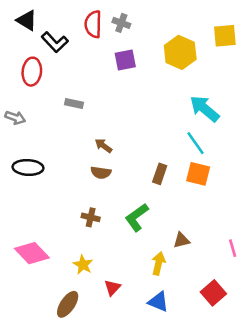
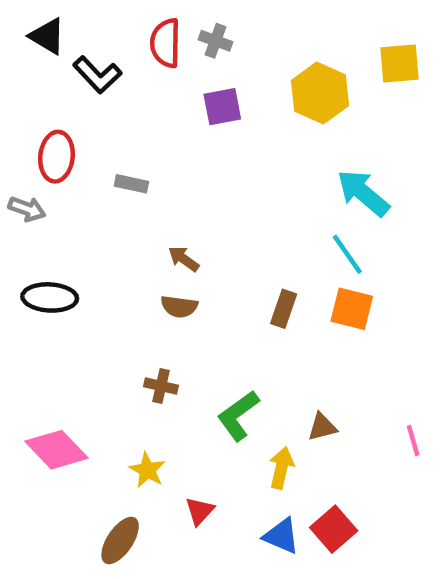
red ellipse: (32, 72) -> (56, 157), moved
green L-shape: (137, 217) -> (238, 416), moved
red square: (213, 293) -> (334, 529), moved

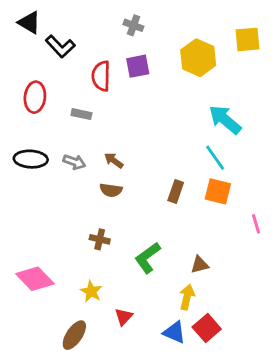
red semicircle: (166, 43) -> (101, 76), moved
gray arrow: (27, 209) -> (74, 162), moved
black ellipse: (50, 297) -> (31, 159), moved
pink line: (413, 441) -> (256, 224), moved
yellow arrow: (281, 468) -> (187, 297), moved

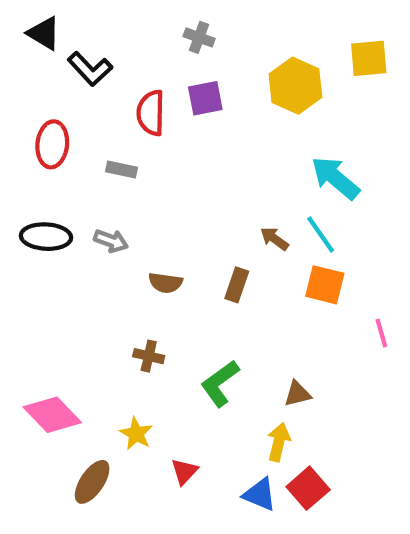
brown arrow: (114, 160) -> (274, 239), moved
brown rectangle: (176, 191) -> (237, 285), moved
brown ellipse: (74, 335) -> (92, 482), moved

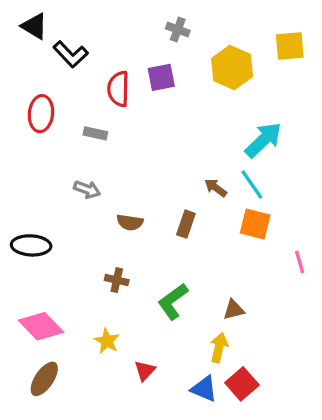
gray cross: (199, 37) -> (178, 30), moved
cyan arrow: (335, 178) -> (263, 140), turned 96
black ellipse: (46, 237) -> (31, 245), moved
brown ellipse: (92, 482) -> (44, 379), moved

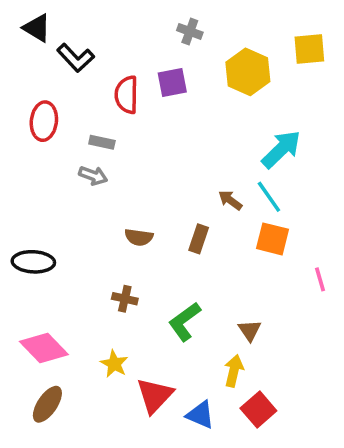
gray arrow: (87, 189) -> (93, 176), moved
brown triangle: (234, 310) -> (250, 330), turned -50
red triangle: (145, 371) -> (155, 395), size x1.6
blue triangle: (204, 389) -> (200, 415), moved

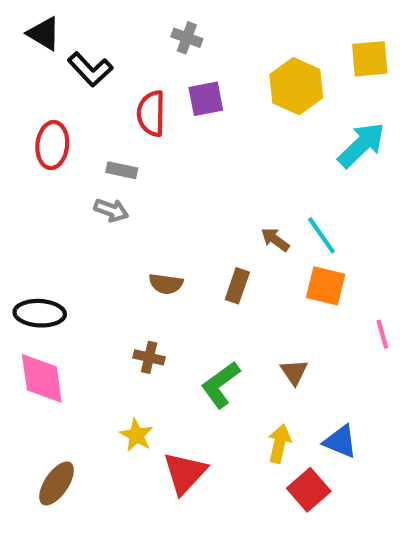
gray cross: (190, 31) -> (187, 38), moved
cyan arrow: (281, 149) -> (361, 145), moved
brown triangle: (250, 330) -> (294, 372), moved
pink diamond: (44, 348) -> (42, 378), moved, turned 36
blue triangle: (200, 415) -> (340, 441), moved

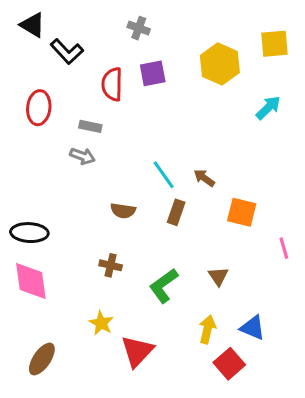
cyan arrow: (361, 145) -> (268, 108), size x0.7
cyan line: (321, 235) -> (164, 175), moved

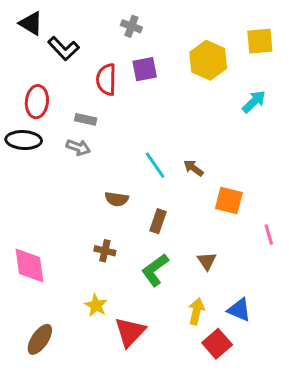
brown rectangle: (176, 212) -> (158, 221), moved
black ellipse: (29, 233) -> (24, 140), moved

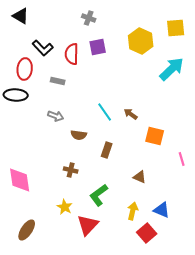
black L-shape: (63, 48) -> (43, 48), moved
cyan arrow: (254, 102) -> (172, 69), size x1.5
gray arrow: (78, 147) -> (56, 116), moved
brown triangle: (207, 261) -> (140, 177), turned -32
green L-shape: (155, 270) -> (99, 195), moved

